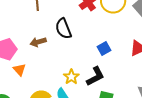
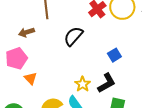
black semicircle: (63, 29) -> (73, 36), turned 65
brown arrow: (38, 42) -> (26, 32), moved

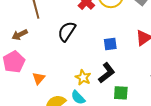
blue square: (114, 55) -> (110, 44), turned 32
orange triangle: (31, 78) -> (39, 78), moved, turned 32

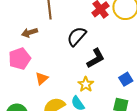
blue square: (110, 44) -> (126, 79), moved, turned -32
black L-shape: (107, 73) -> (96, 58), moved

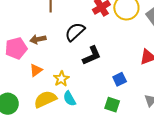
brown arrow: (30, 33) -> (38, 39), moved
yellow star: (86, 84) -> (61, 79), moved

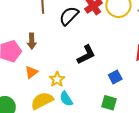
black semicircle: (75, 32) -> (69, 16), moved
brown arrow: (38, 39) -> (32, 41), turned -77

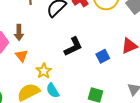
orange triangle: (31, 72) -> (22, 56), moved, turned -32
blue square: (115, 77) -> (103, 56), moved

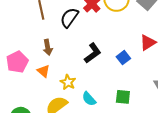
brown arrow: (19, 32) -> (48, 47), moved
cyan semicircle: (53, 90) -> (89, 99), moved

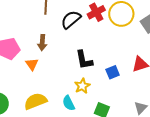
black L-shape: (93, 53) -> (84, 60), turned 100
yellow star: (68, 82) -> (82, 86), moved

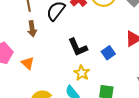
brown arrow: (42, 43) -> (32, 29), moved

